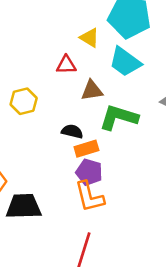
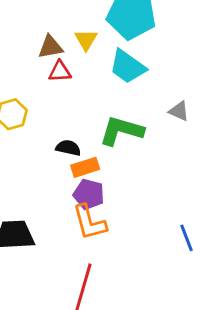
yellow triangle: (89, 38) -> (86, 40), turned 30
brown triangle: (92, 90) -> (50, 47), moved

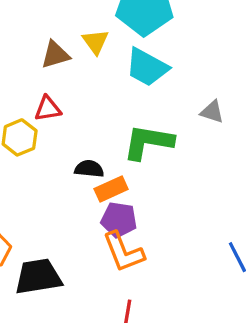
red triangle: (60, 71) -> (48, 109), moved

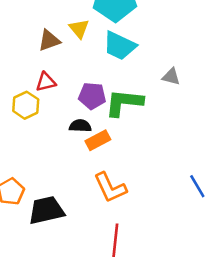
purple pentagon: (119, 220) -> (92, 96), moved

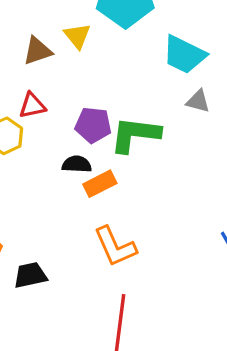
cyan trapezoid: (119, 46) -> (184, 55), moved
black trapezoid: (46, 210) -> (30, 275), size x0.7

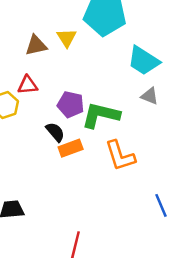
black semicircle: (77, 164) -> (55, 132), turned 40
orange L-shape: (115, 247) -> (120, 156), moved

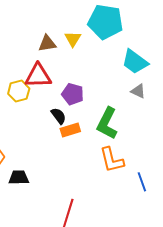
red triangle: (28, 85) -> (38, 76), size x1.6
green L-shape: (101, 115) -> (107, 123), moved, turned -80
orange L-shape: (120, 156) -> (112, 160), moved

